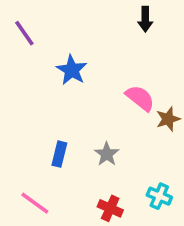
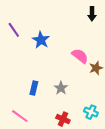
black arrow: (145, 19) -> (92, 14), moved
purple line: (24, 33) -> (14, 30), moved

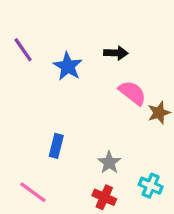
black arrow: (92, 14) -> (116, 53), moved, turned -88
gray star: (61, 88) -> (109, 162), moved

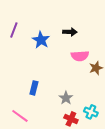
purple line: (23, 50) -> (14, 30), turned 56
pink semicircle: (132, 93) -> (80, 56), turned 138
red cross: (104, 197) -> (71, 119), moved

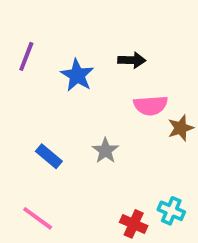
blue rectangle: (34, 88) -> (49, 156), moved, turned -64
gray star: (66, 98) -> (105, 151), moved

